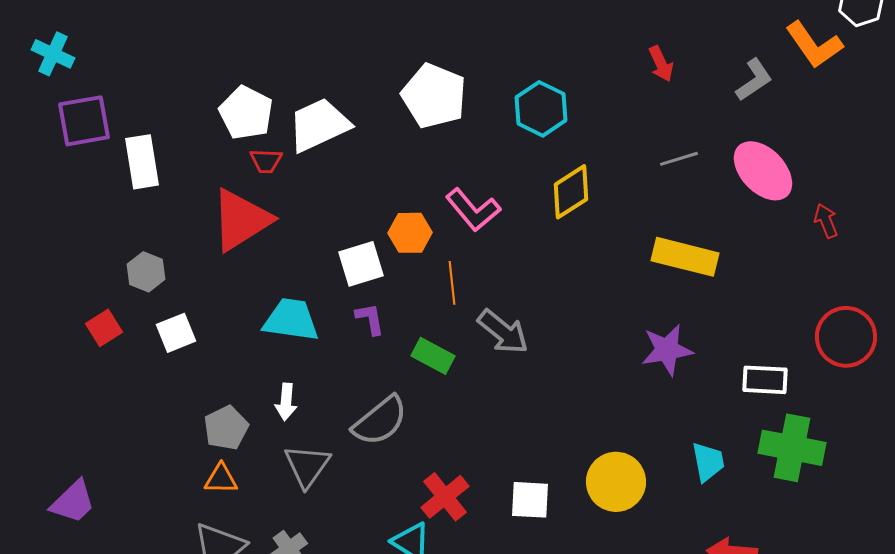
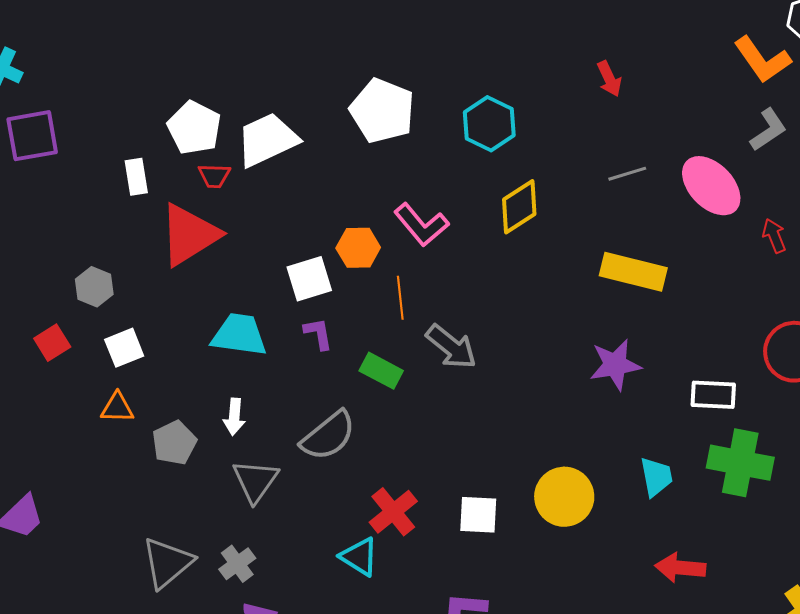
gray L-shape: (754, 80) -> (768, 130), moved
white rectangle: (142, 162) -> (136, 177), moved, size x0.7
orange triangle: (221, 479) -> (117, 408), moved

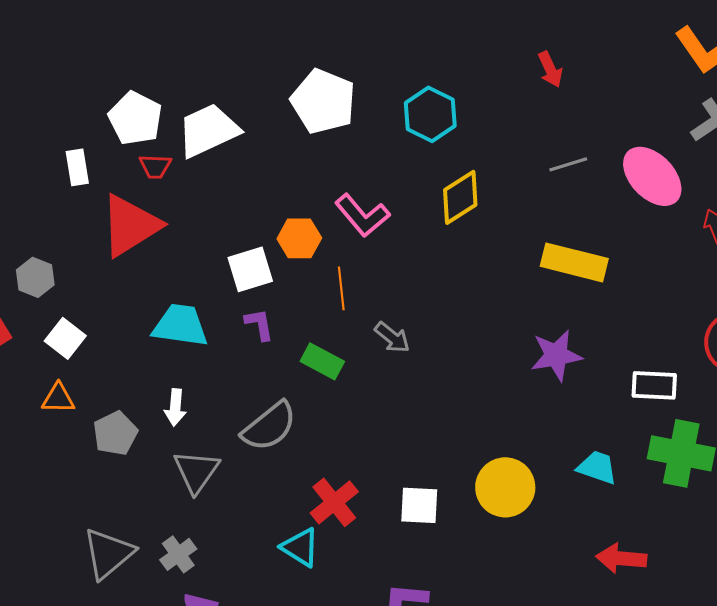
gray arrow: (451, 347) -> (392, 337), size x0.7
white square: (124, 348) -> (65, 338), turned -30
cyan trapezoid: (656, 477) -> (597, 467), turned -60

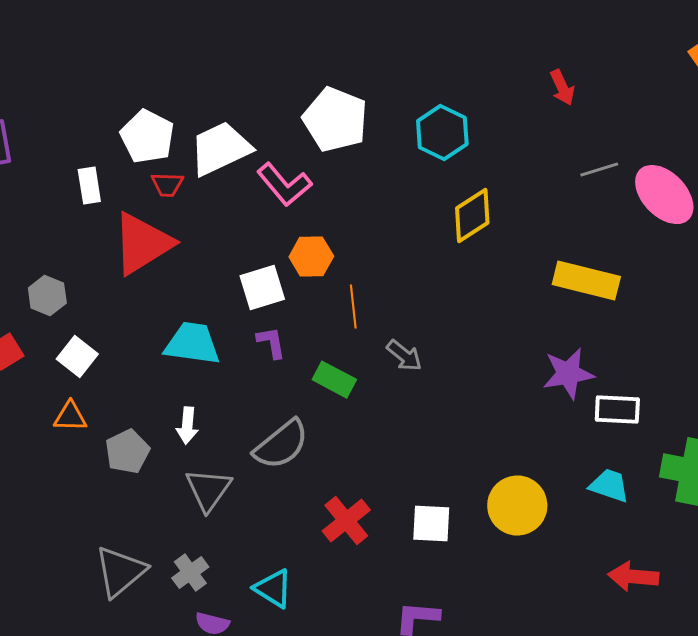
gray line: (568, 164) -> (599, 170), moved
pink L-shape: (362, 215) -> (284, 185), moved
white rectangle: (654, 385) -> (617, 410), moved
cyan triangle: (300, 547) -> (273, 589), moved

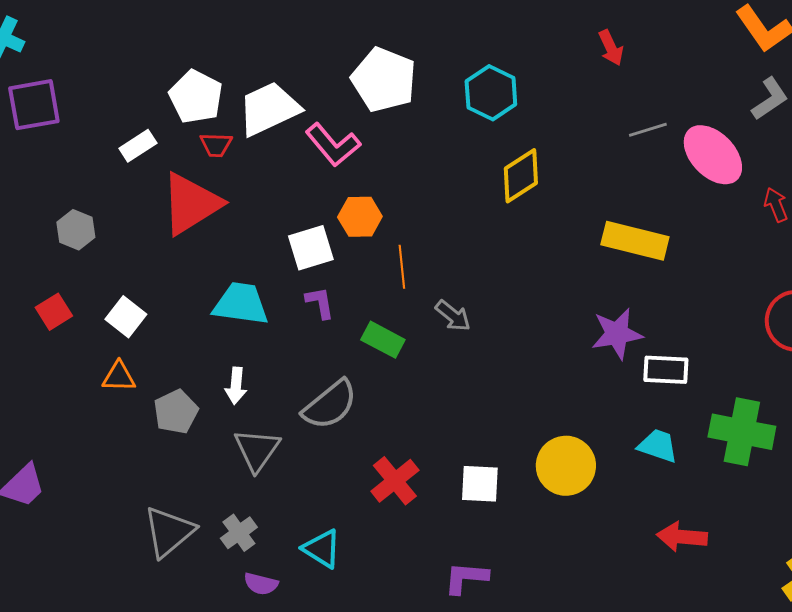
white rectangle: (89, 186) -> (138, 146), turned 66
gray hexagon: (47, 296) -> (76, 230), moved

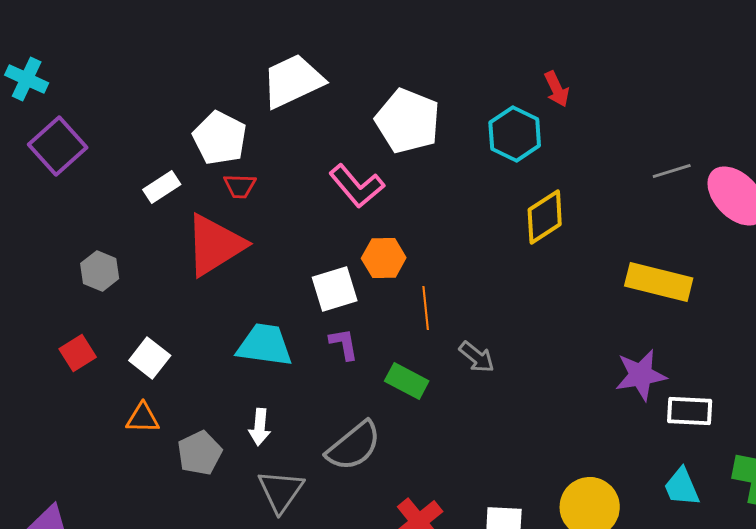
red arrow: (611, 48) -> (557, 89), moved
purple square: (34, 105) -> (58, 146), turned -32
white trapezoid: (269, 109) -> (293, 81), moved
cyan trapezoid: (658, 446) -> (682, 487), turned -132

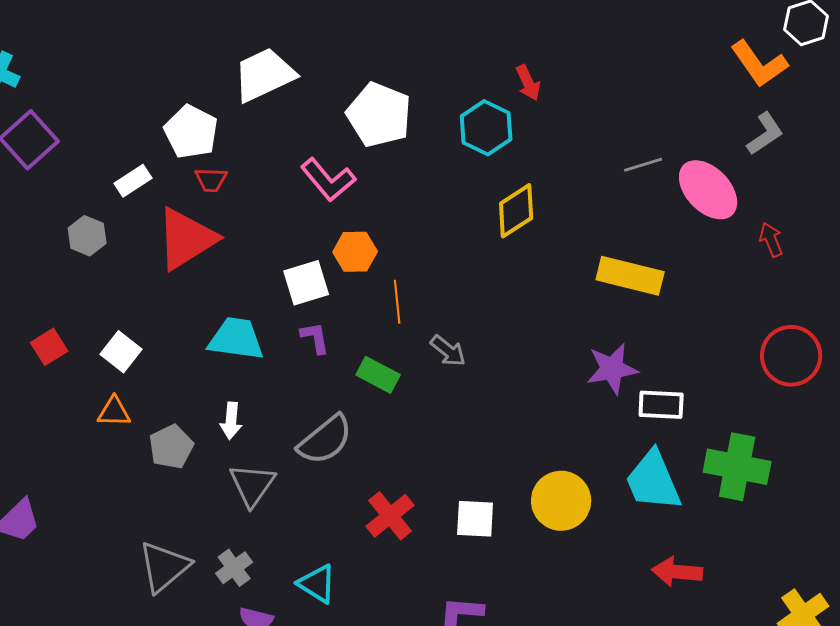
gray hexagon: (100, 271) -> (87, 236), moved
cyan trapezoid: (682, 487) -> (653, 481), size x1.6

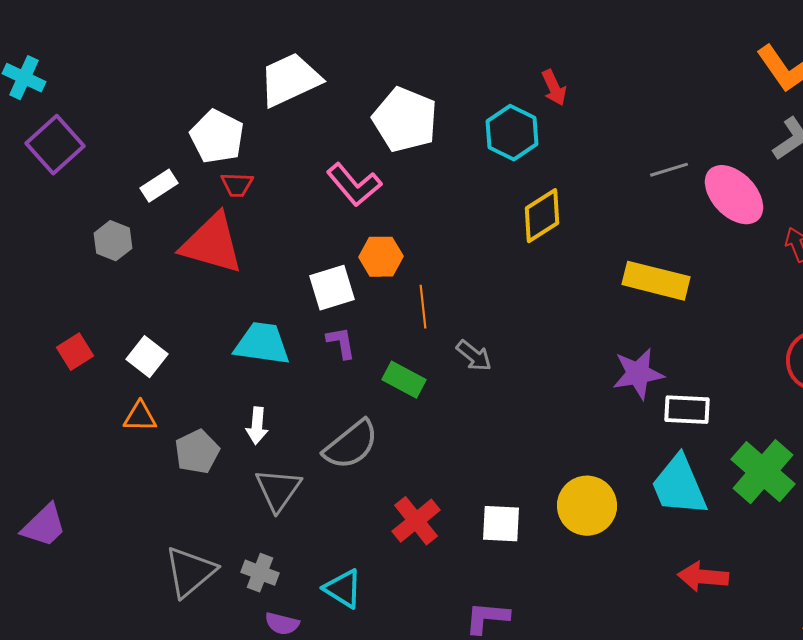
red triangle: (186, 239) -> (212, 244), turned 48
green cross: (737, 467) -> (763, 472), turned 30
gray cross: (234, 568) -> (260, 573), turned -33

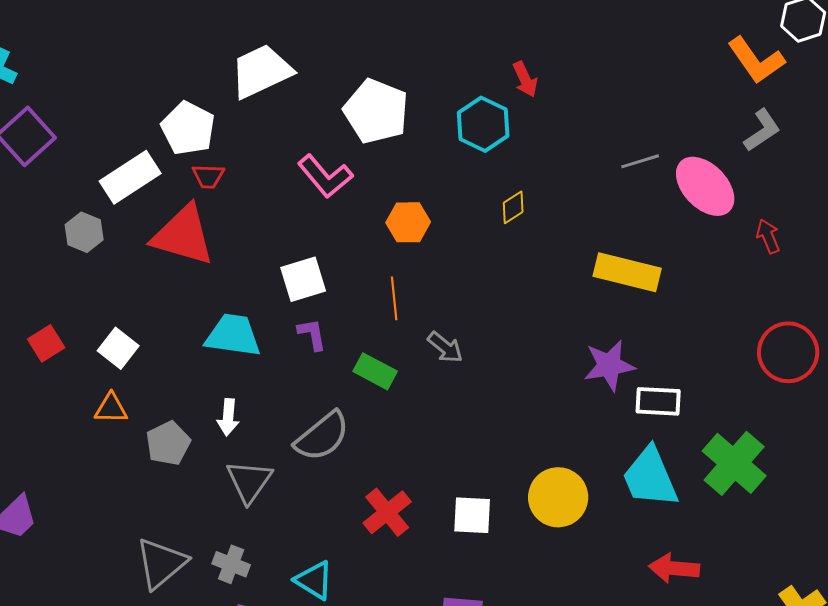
white rectangle: (159, 186) -> (130, 177), size x1.6
yellow diamond: (542, 216) -> (513, 207), size x0.6
orange hexagon: (381, 257) -> (408, 222), moved

